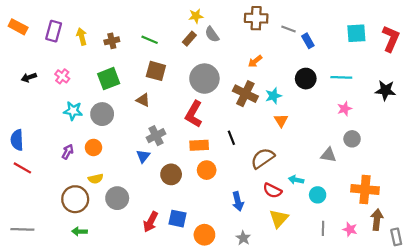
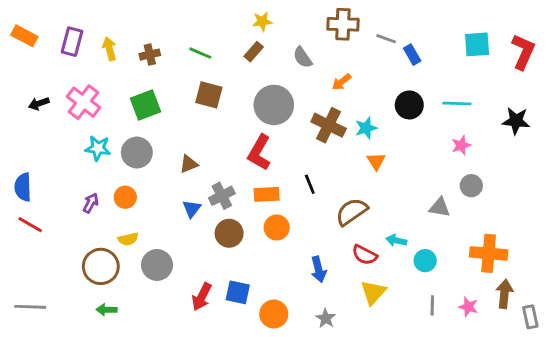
gray semicircle: (212, 34) -> (303, 57), moved
pink cross: (62, 76) -> (83, 102), size x1.6
brown triangle: (143, 100) -> (189, 164), moved, turned -48
gray cross: (156, 136) -> (222, 196), moved

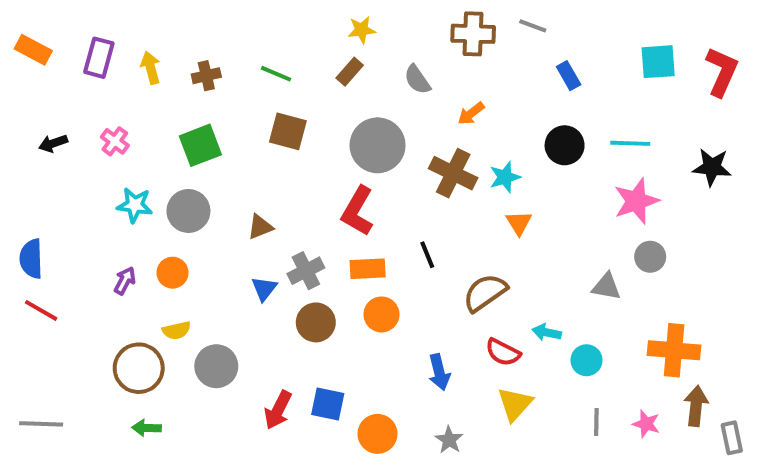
gray line: (386, 39) -> (533, 26), moved
pink cross: (83, 102) -> (115, 141), size x0.6
pink star: (461, 145) -> (636, 201), size x1.6

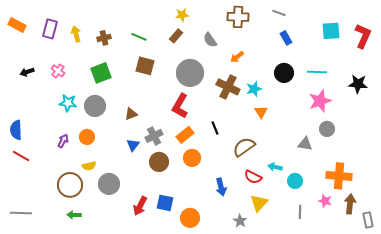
gray line: (533, 26) -> (279, 13), moved
orange rectangle: (368, 269) -> (185, 135), turned -36
pink star: (646, 424) -> (325, 201), moved
gray star: (449, 440) -> (240, 221), moved

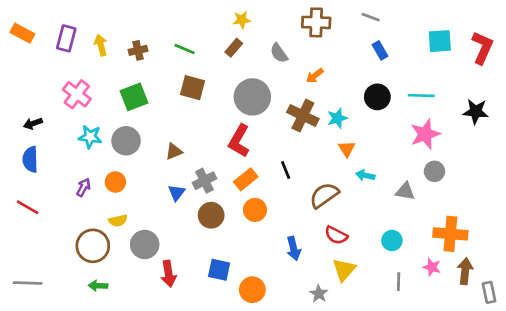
pink cross: (58, 71) -> (77, 94), size x1.5
black arrow: (27, 72) -> (33, 123), moved
blue semicircle: (16, 130) -> (30, 159), moved
cyan arrow: (275, 167) -> (365, 175), moved
red arrow: (140, 206) -> (169, 274), moved, turned -36

